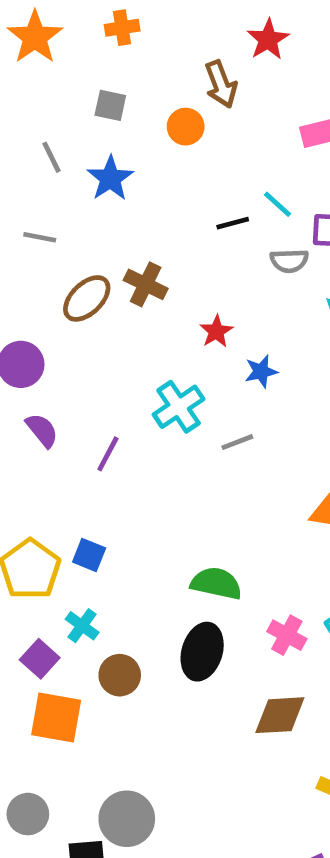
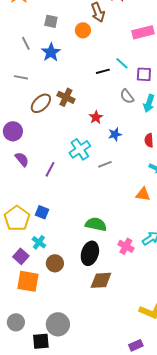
gray semicircle: (289, 261) -> (127, 96), moved, turned 56
brown diamond: (280, 715) -> (101, 280), moved

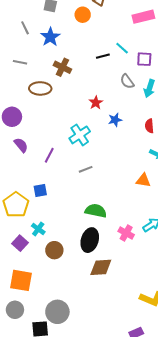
brown cross: (66, 97) -> (62, 67), moved
brown ellipse: (41, 103) -> (40, 88), turned 45
gray line: (105, 164) -> (86, 169), moved
blue square: (42, 212) -> (40, 191), moved, turned -32
orange square: (28, 281) -> (21, 280), moved

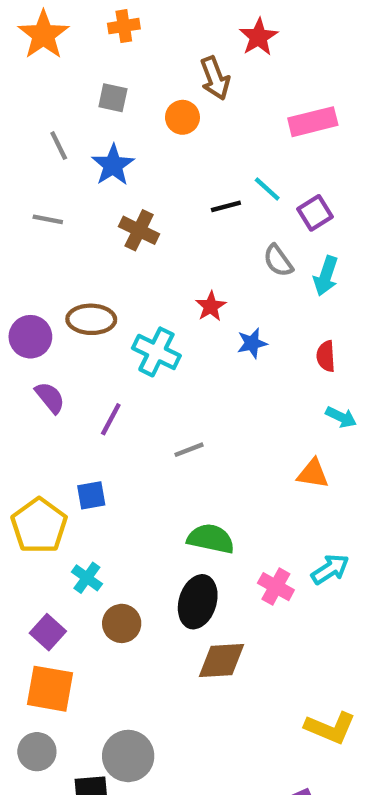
purple square: (144, 59) -> (315, 213), turned -35
brown ellipse: (40, 88) -> (91, 319), moved
cyan cross: (80, 135) -> (156, 352), moved, turned -30
purple square: (20, 243) -> (48, 632), moved

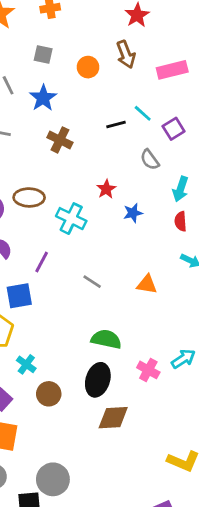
brown arrow: (215, 78) -> (126, 54), moved
cyan arrow: (326, 276) -> (181, 189), moved
gray line: (189, 450) -> (92, 282), turned 54
orange triangle: (313, 474) -> (147, 284), moved
blue square: (91, 495) -> (19, 296), moved, size x1.4

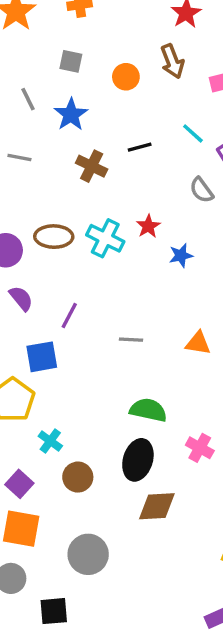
black line: (116, 125) -> (140, 147), moved
cyan cross: (71, 219) -> (105, 238), moved
gray line: (92, 282) -> (131, 340), turned -30
gray circle: (53, 479) -> (88, 554), moved

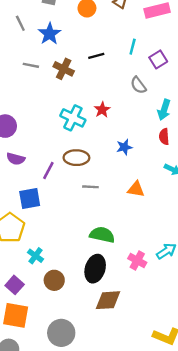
cyan line: (193, 133) -> (133, 47), turned 63
gray line: (19, 157) -> (31, 65), moved
brown ellipse: (54, 237) -> (76, 158), moved
blue star: (181, 255) -> (124, 147), moved
purple semicircle: (21, 298) -> (16, 159), turned 144

